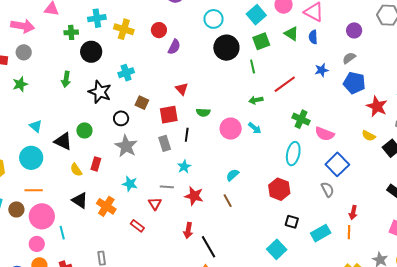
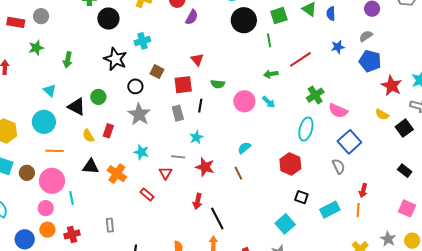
green arrow: (66, 79) -> (68, 60), moved
green cross: (301, 119) -> (315, 95), turned 30
orange line: (34, 190) -> (55, 151), moved
black triangle: (80, 200) -> (91, 167), turned -30

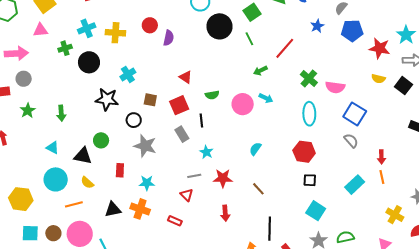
yellow semicircle: (88, 136) -> (87, 182), moved
cyan star: (141, 152) -> (147, 183), moved
brown line: (238, 173) -> (258, 189), moved
black square: (301, 197) -> (310, 180), moved
black line: (217, 218) -> (270, 229), moved, turned 45

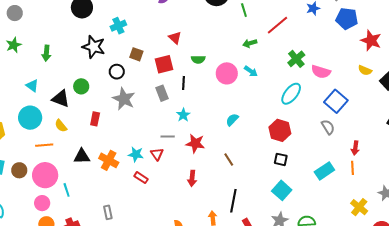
cyan ellipse: (309, 114) -> (291, 94), turned 30
cyan star: (147, 183) -> (136, 154), moved

